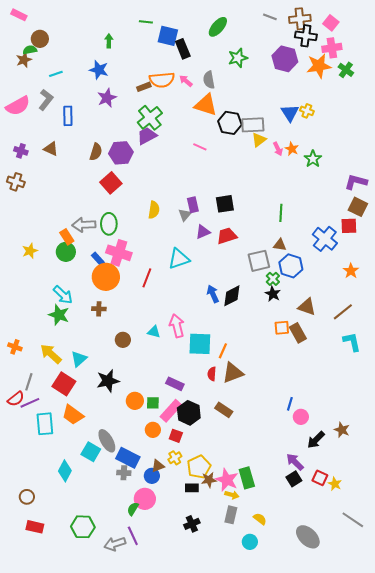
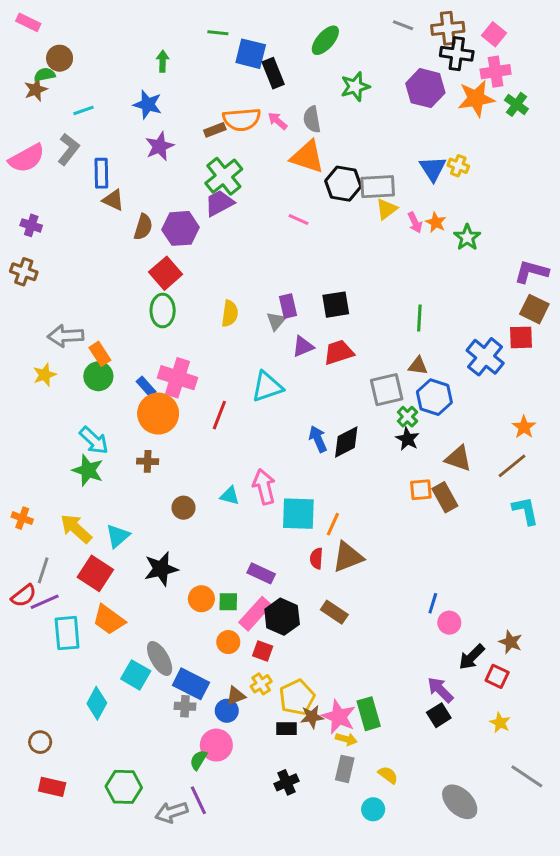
brown triangle: (51, 149) -> (113, 200), moved
green ellipse: (109, 224) -> (163, 311), moved
gray arrow: (84, 225) -> (66, 336), moved
orange star: (351, 271) -> (524, 427), moved
red square: (320, 478) -> (497, 676), moved

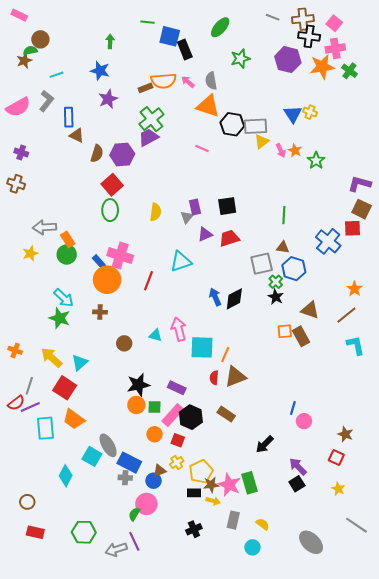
black star: (161, 569) -> (138, 385), moved
black arrow: (472, 657) -> (265, 444), moved
yellow arrow: (346, 739) -> (213, 501), moved

